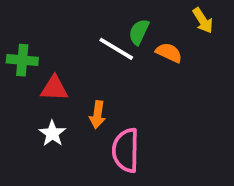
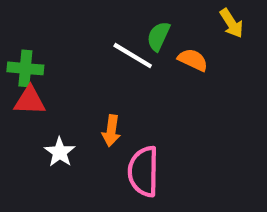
red triangle: (54, 88) -> (30, 101), moved

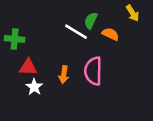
red triangle: (30, 101) -> (28, 67), moved
pink semicircle: (143, 171) -> (93, 71), moved

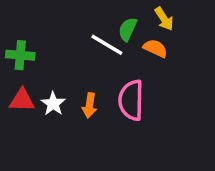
yellow arrow: (133, 13) -> (164, 19), moved
red triangle: (28, 67) -> (22, 100), moved
white star: (34, 87) -> (53, 104), moved

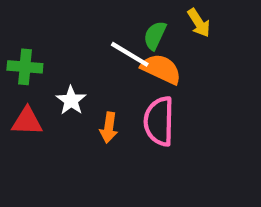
orange semicircle: (155, 48) -> (161, 69), moved, size x1.4
white star: (53, 104) -> (71, 100), moved

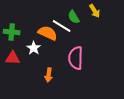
green semicircle: (155, 35) -> (74, 17), turned -56
orange semicircle: (161, 69) -> (48, 33), moved
orange arrow: (109, 128) -> (49, 75), moved

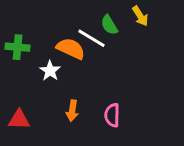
red triangle: (13, 58) -> (19, 120), moved
pink semicircle: (76, 58) -> (112, 115), moved, size x0.7

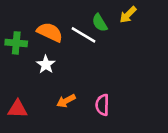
yellow arrow: (140, 16) -> (128, 15), turned 78
orange semicircle: (71, 49) -> (50, 32), moved
orange arrow: (72, 111) -> (66, 101), turned 54

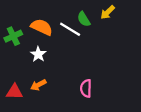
green cross: (16, 43) -> (13, 36), turned -30
orange arrow: (66, 101) -> (38, 85), moved

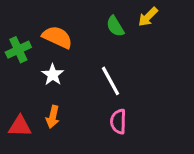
white line: (70, 29) -> (110, 81), moved, turned 30
orange arrow: (38, 85) -> (53, 117), turned -49

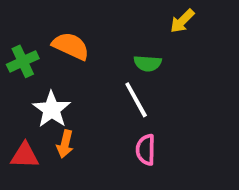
green semicircle: (115, 26) -> (148, 63), moved, turned -55
white star: (53, 75) -> (52, 109), moved, size x1.4

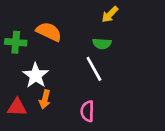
yellow arrow: (182, 21) -> (110, 14), moved
green cross: (23, 61) -> (16, 42), turned 30
pink semicircle: (146, 150) -> (87, 111), moved

